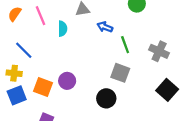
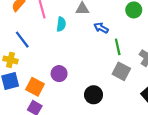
gray square: (120, 73) -> (121, 71), moved
orange square: (43, 87) -> (35, 87), moved

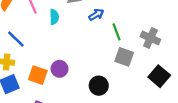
blue arrow: (101, 28) -> (96, 15), turned 128
orange square: (35, 87) -> (38, 75), moved

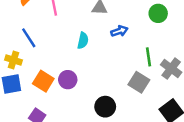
cyan semicircle: (54, 17) -> (83, 41), moved
green line: (117, 32) -> (148, 57), moved

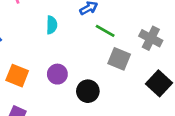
green line: (148, 57) -> (105, 31), moved, turned -42
purple circle: (68, 80) -> (57, 74), moved

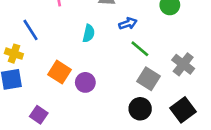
orange square: (17, 76) -> (59, 72), moved
black circle: (88, 91) -> (140, 109), moved

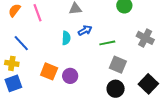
blue arrow: (128, 23) -> (85, 30), moved
green line: (140, 49) -> (107, 43), turned -42
gray cross: (183, 64) -> (145, 38), moved

